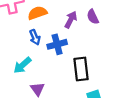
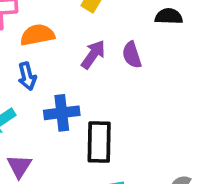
blue cross: (57, 44) -> (62, 113), moved

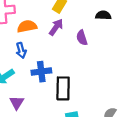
purple arrow: (93, 54) -> (56, 27), moved

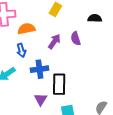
purple arrow: (56, 27) -> (54, 41), moved
purple triangle: (17, 103) -> (41, 99), moved

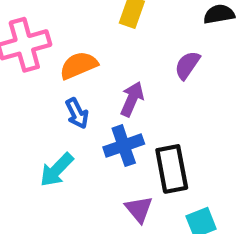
purple semicircle: (76, 39) -> (187, 65), turned 64
purple arrow: (54, 41) -> (132, 99), moved

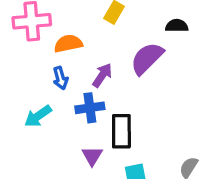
purple semicircle: (187, 65) -> (147, 58), size x1.6

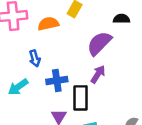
orange semicircle: (68, 44) -> (48, 24), moved
purple arrow: (102, 75) -> (98, 74), moved

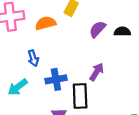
black semicircle: (122, 19) -> (122, 32), moved
purple semicircle: (99, 43) -> (97, 29), moved, size x0.7

